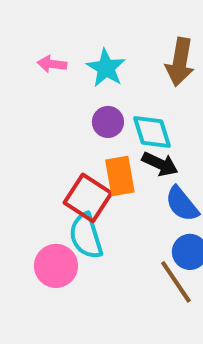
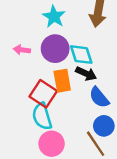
pink arrow: (52, 64) -> (22, 50), moved
purple circle: (108, 122) -> (55, 49), size x1.5
pink circle: (56, 266) -> (52, 144), moved

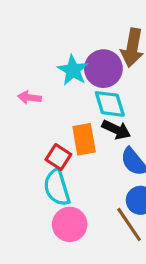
cyan star: (54, 17) -> (73, 70), moved
purple circle: (55, 49) -> (103, 69), moved
red square: (43, 94) -> (58, 157), size x0.7

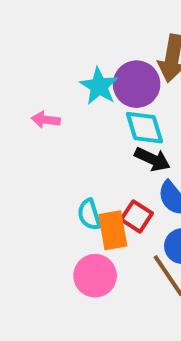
orange rectangle: (84, 139) -> (113, 230), moved
red square: (58, 157) -> (137, 216), moved
cyan semicircle: (57, 187) -> (89, 214), moved, size x0.7

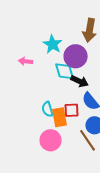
purple circle: (137, 84) -> (76, 56), moved
cyan diamond: (144, 128) -> (65, 71), moved
red square: (137, 216) -> (72, 110), turned -35

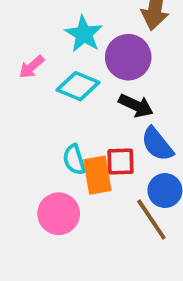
pink arrow: (26, 61) -> (32, 67), turned -48
cyan diamond: (65, 71) -> (78, 86), moved, turned -50
pink circle: (51, 140) -> (59, 214), moved

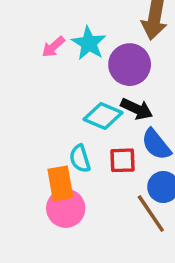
pink arrow: (32, 67) -> (53, 47), moved
cyan diamond: (78, 86) -> (103, 116), moved
orange rectangle: (97, 175) -> (60, 183), moved

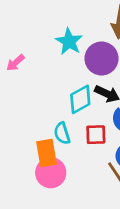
pink arrow: (53, 47) -> (15, 63), moved
cyan diamond: (103, 116) -> (80, 99), turned -52

